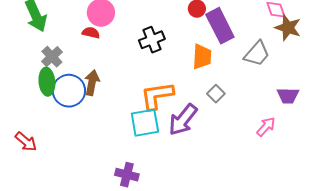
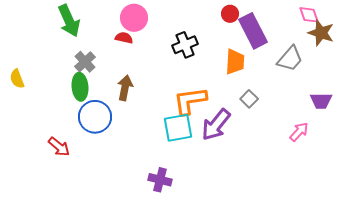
blue circle: (69, 91) -> (95, 117), moved

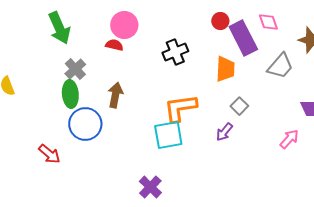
pink diamond: (309, 15) -> (268, 22), moved
purple arrow: (216, 125) -> (224, 132), moved, size x0.6
purple cross: (160, 180) -> (150, 187), turned 30

